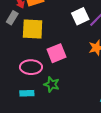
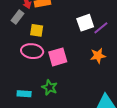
yellow square: (33, 29) -> (37, 30), size x0.6
pink ellipse: (31, 67) -> (32, 51), moved

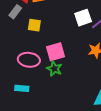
pink ellipse: (32, 51) -> (29, 60), moved
green star: (50, 87) -> (54, 69), moved

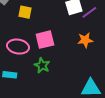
green star: (54, 69) -> (42, 65), moved

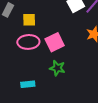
pink ellipse: (18, 47) -> (28, 42), moved

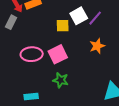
yellow square: (29, 20) -> (63, 26), moved

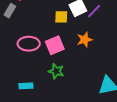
orange star: (97, 46) -> (85, 40), moved

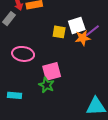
orange star: (85, 40) -> (83, 38), moved
pink square: (55, 45) -> (52, 71), moved

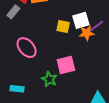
pink ellipse: (23, 54) -> (27, 48), turned 40
pink square: (52, 71) -> (66, 65), moved

